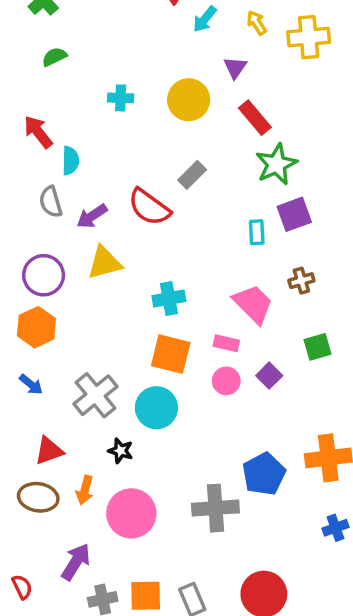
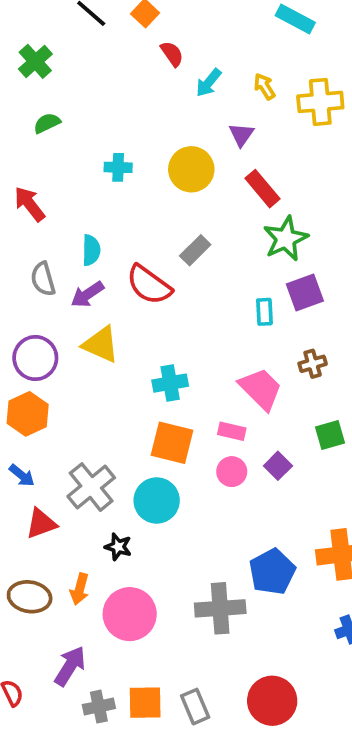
cyan semicircle: (70, 161) -> (91, 250), moved
yellow triangle: (104, 263) -> (101, 345), turned 39
red triangle: (49, 451) -> (41, 524), moved

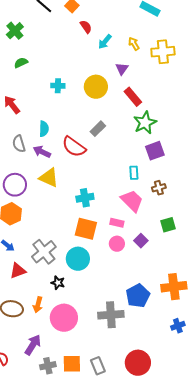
purple arrow: (87, 294) -> (42, 152), turned 60
cyan rectangle: (264, 312) -> (134, 173), moved

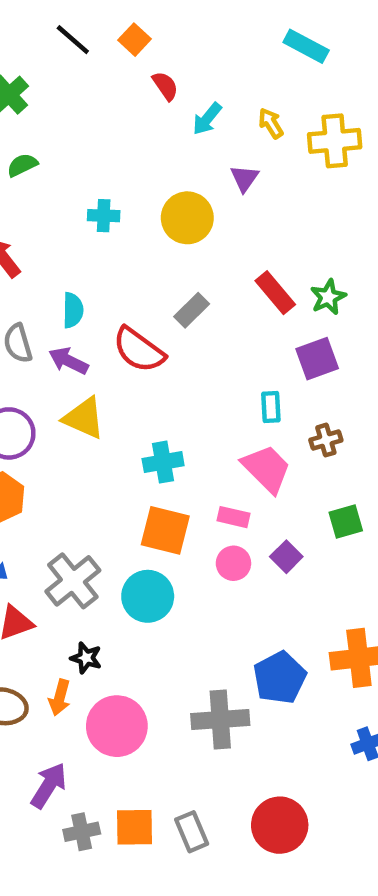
red rectangle: (133, 97) -> (275, 293), moved
green star: (145, 123) -> (328, 297), moved, size x0.7
black star: (58, 283) -> (86, 658), moved

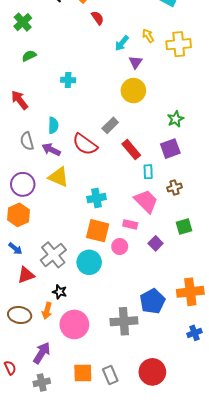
cyan arrow: (207, 119) -> (122, 43), moved
yellow circle: (187, 218) -> (133, 91), moved
red rectangle: (275, 293) -> (131, 150), moved
pink circle: (233, 563) -> (120, 247), moved
gray cross: (82, 832) -> (42, 382), moved

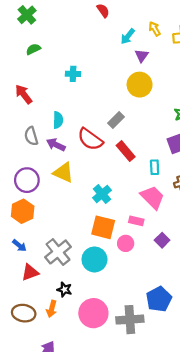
red rectangle: (131, 150) -> (126, 151), moved
cyan cross: (97, 198) -> (102, 194), turned -30
pink circle: (74, 324) -> (93, 313), moved

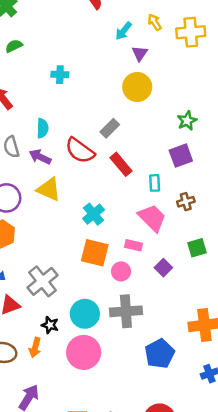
cyan circle: (94, 259) -> (85, 314), moved
blue pentagon: (159, 299) -> (160, 354), moved
gray cross: (130, 320) -> (126, 311), moved

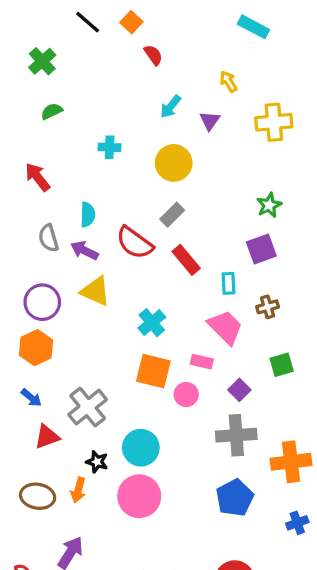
cyan arrow: (123, 31) -> (171, 107), moved
yellow cross: (191, 32) -> (274, 122), moved
yellow circle: (137, 87) -> (174, 163), moved
gray cross: (126, 311) -> (236, 435), moved

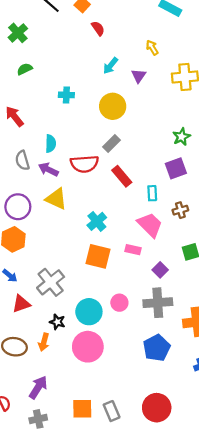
red semicircle: (135, 243) -> (84, 164), turned -40
pink circle: (186, 395) -> (119, 303), moved

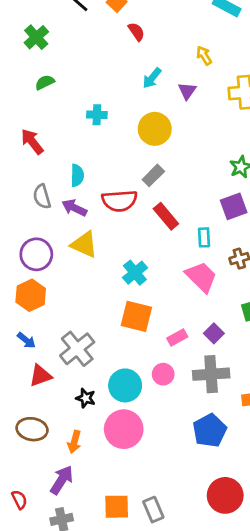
pink rectangle: (133, 250) -> (177, 338), moved, turned -42
orange arrow: (44, 342) -> (74, 442), moved
red circle: (157, 408) -> (225, 495), moved

